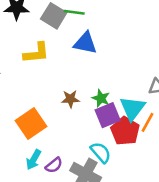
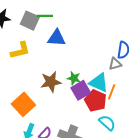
brown star: (70, 99) -> (51, 82), size x1.5
cyan triangle: (132, 108) -> (99, 83), turned -35
cyan semicircle: (101, 152) -> (107, 123), moved

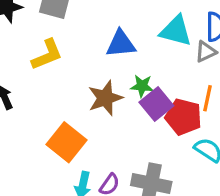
blue triangle: (57, 38) -> (121, 44), moved
cyan triangle: (99, 83) -> (176, 31), moved

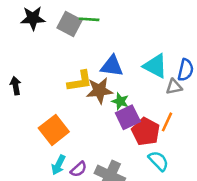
yellow L-shape: (47, 55) -> (80, 81), moved
brown star: (105, 98) -> (99, 90), moved

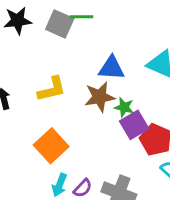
yellow L-shape: (80, 81) -> (52, 89), moved

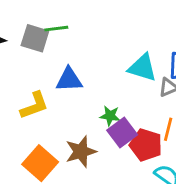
blue triangle: (111, 68) -> (69, 80), moved
brown star: (100, 97) -> (81, 152), moved

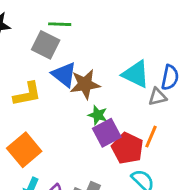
gray square: (35, 38) -> (46, 45), moved
blue triangle: (69, 80) -> (64, 75), turned 32
brown star: (81, 152) -> (85, 84), moved

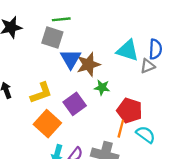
blue triangle: (64, 75) -> (71, 59), turned 30
yellow L-shape: (27, 94) -> (41, 93), moved
purple square: (107, 133) -> (75, 104), moved
orange line: (151, 137) -> (121, 129), moved

